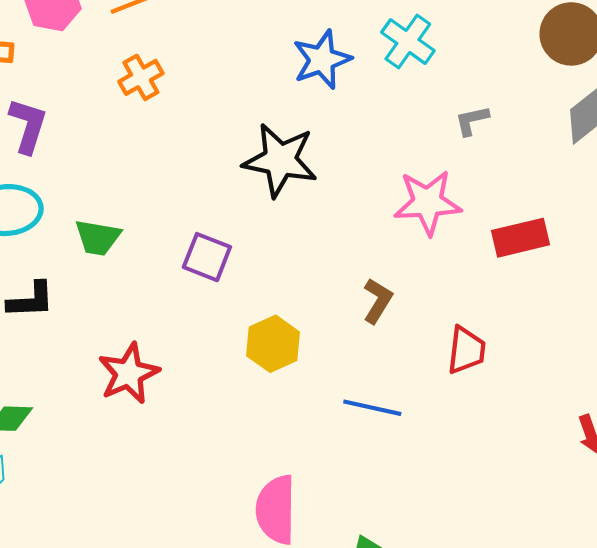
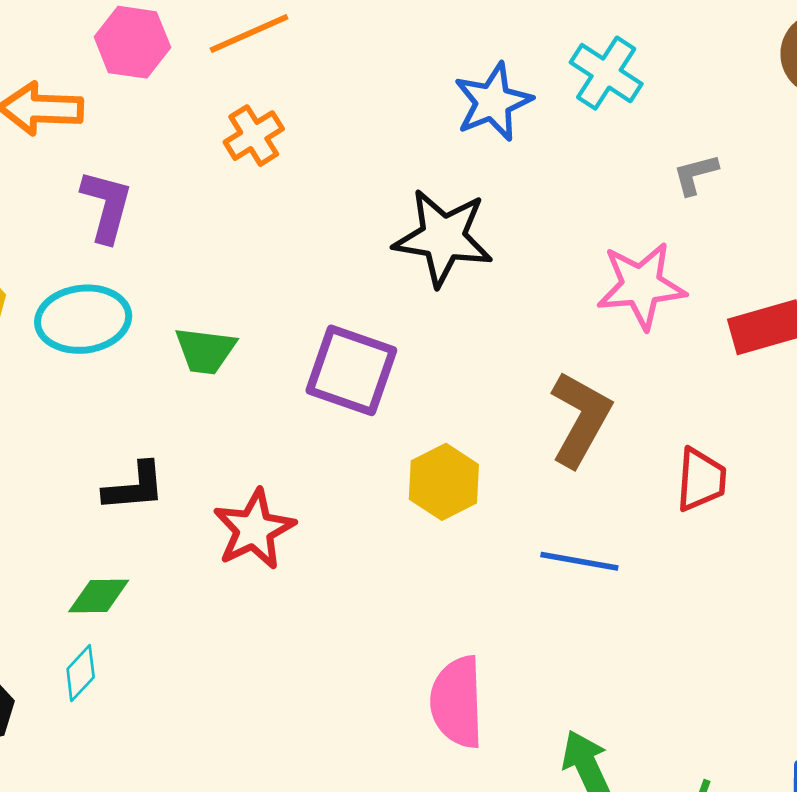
purple square: (207, 257) -> (351, 370), size x1.4
black L-shape: (31, 300) -> (134, 487), moved
brown L-shape: (378, 301) -> (580, 419), size x1.6

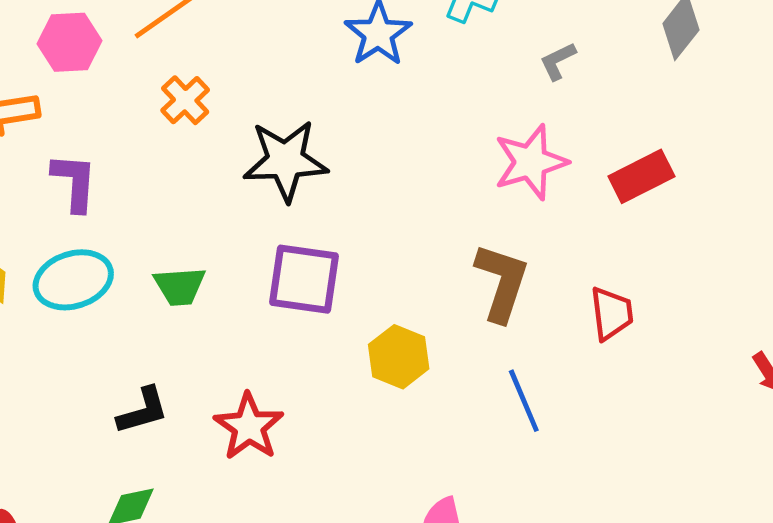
black star: (443, 238) -> (285, 161), moved
blue line: (579, 561) -> (524, 401), turned 68

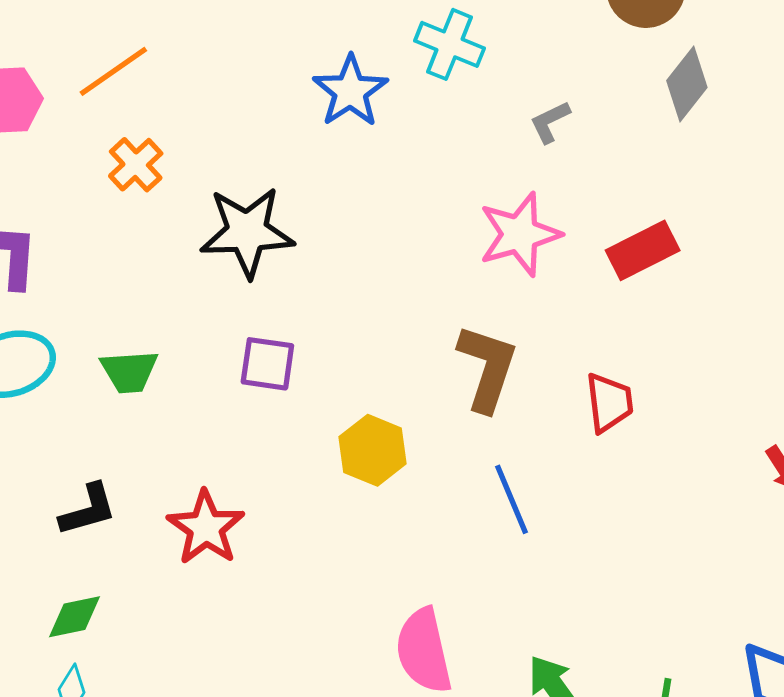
purple square: (304, 279) -> (267, 364), size x0.7

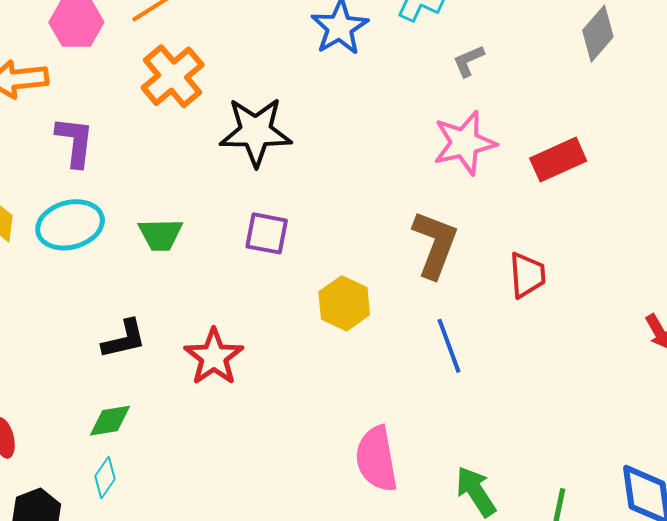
gray L-shape: (550, 122) -> (468, 61), moved
orange cross: (136, 165) -> (173, 76), size x1.5

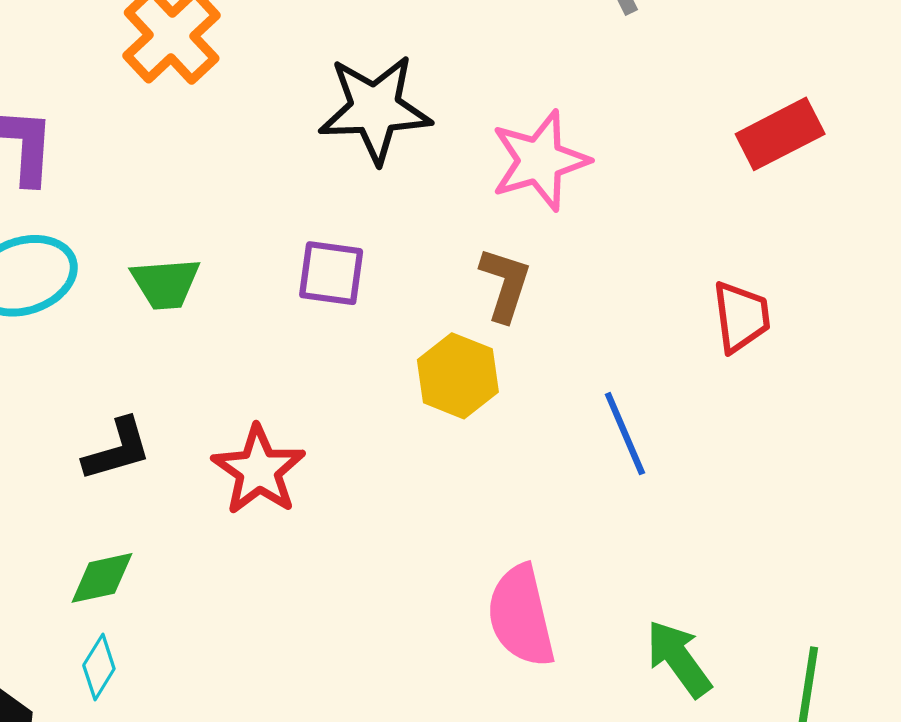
black star: (256, 132) -> (375, 109), moved
pink star: (464, 143) -> (540, 161), moved
brown L-shape: (435, 244) -> (505, 284), moved, size x0.7

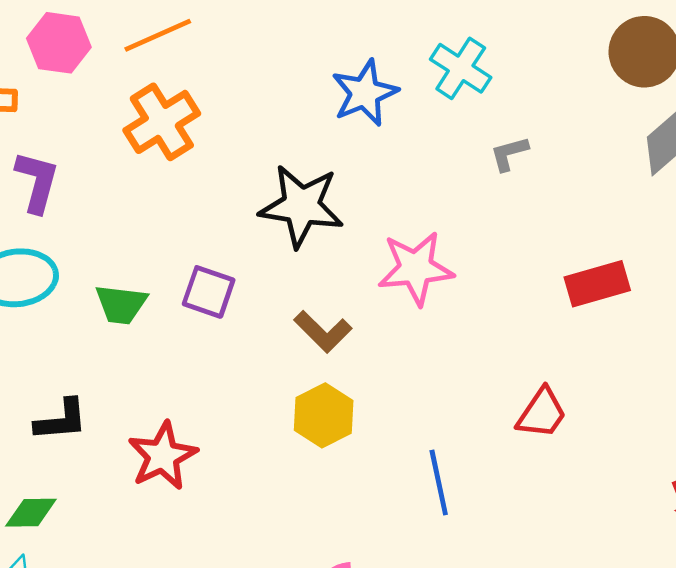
purple square: (331, 273) -> (209, 292), moved
brown L-shape: (505, 284) -> (323, 332), moved, turned 106
red trapezoid: (741, 317) -> (542, 413), turned 30

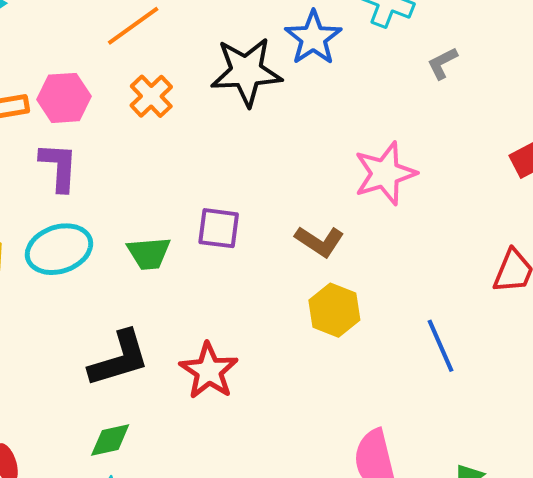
pink hexagon: (59, 43) -> (64, 98), moved
orange cross: (162, 122) -> (151, 96), size x0.7
black star: (301, 206) -> (246, 72), moved
black L-shape: (61, 420) -> (119, 359), size x1.4

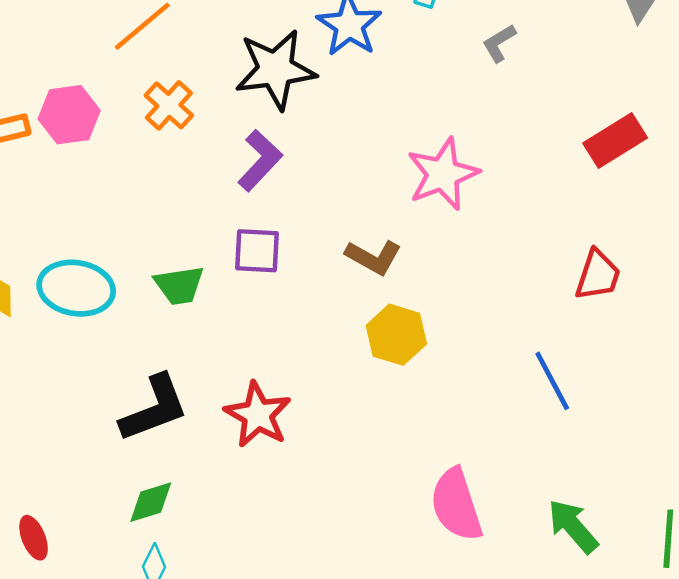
purple L-shape: (59, 167) -> (260, 161), moved, turned 44
cyan ellipse: (59, 249) -> (76, 288), turned 32
blue line: (440, 346) -> (552, 381), moved

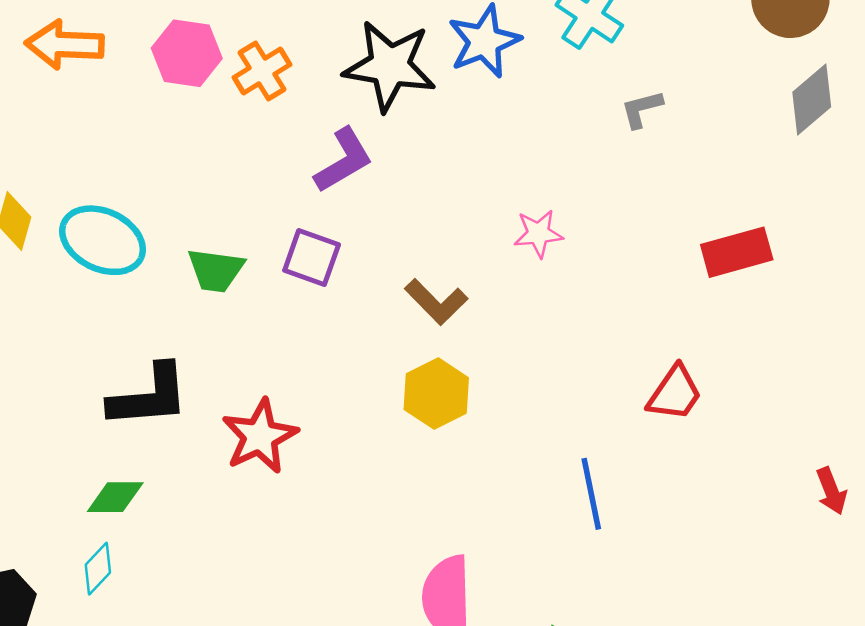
pink hexagon: (69, 115) -> (187, 53), moved
pink star: (443, 174) -> (538, 234), size x0.6

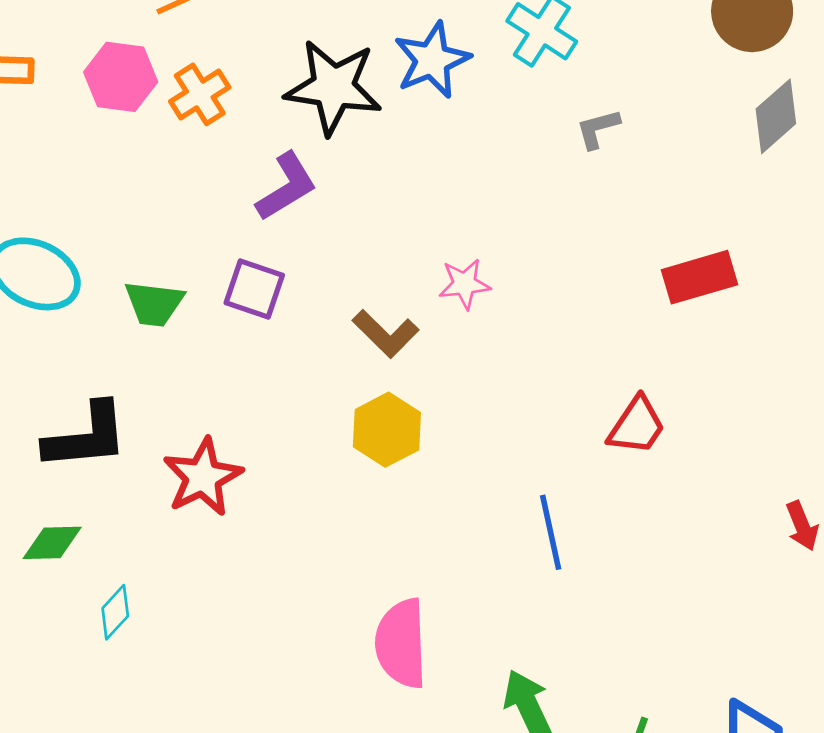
pink star: (538, 234) -> (464, 284), moved
cyan diamond: (98, 569) -> (115, 612), moved

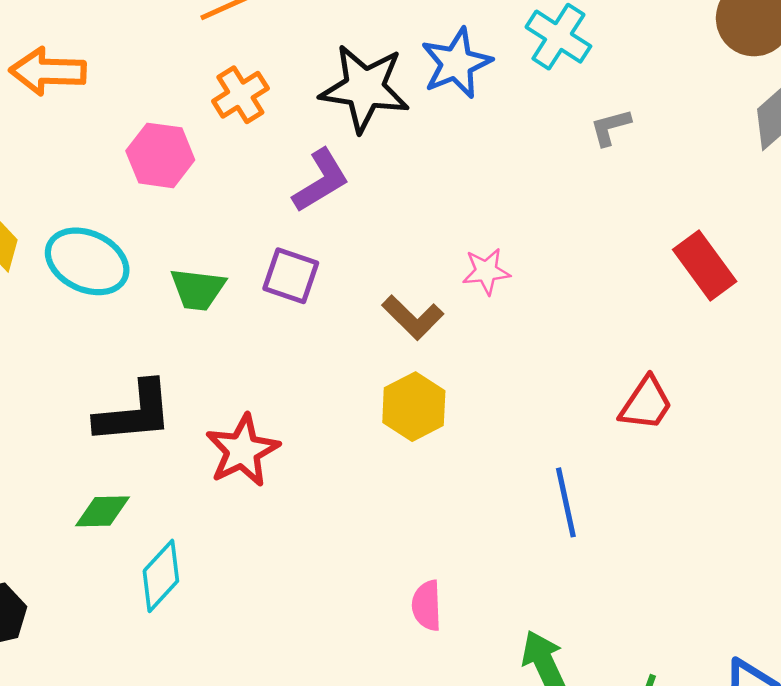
pink hexagon: (121, 77) -> (160, 155), moved
red rectangle: (699, 277) -> (705, 266), turned 70
cyan diamond: (115, 612) -> (161, 576), size x1.4
pink semicircle: (401, 643) -> (427, 605), size x0.6

